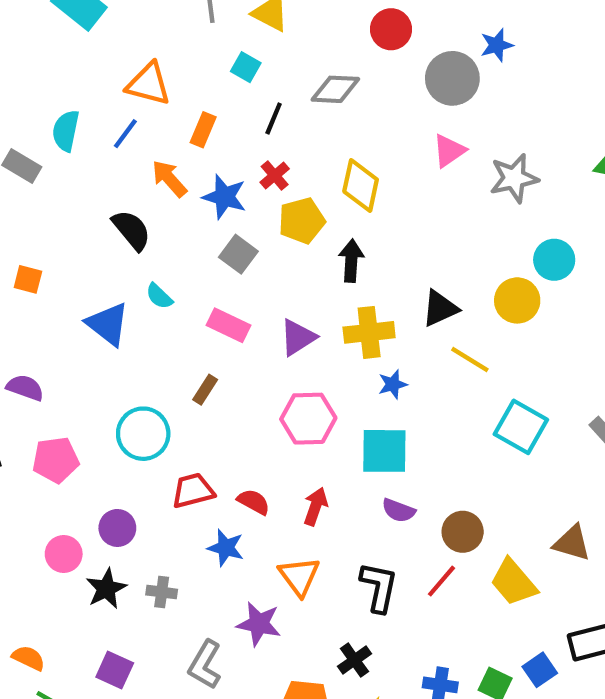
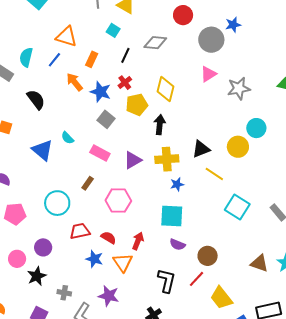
black semicircle: (132, 230) -> (36, 100), moved
pink hexagon: (308, 419) -> (118, 201), moved
orange triangle: (299, 576) -> (123, 262), moved
yellow trapezoid: (514, 582) -> (221, 298), moved
gray cross: (162, 592) -> (64, 293), moved

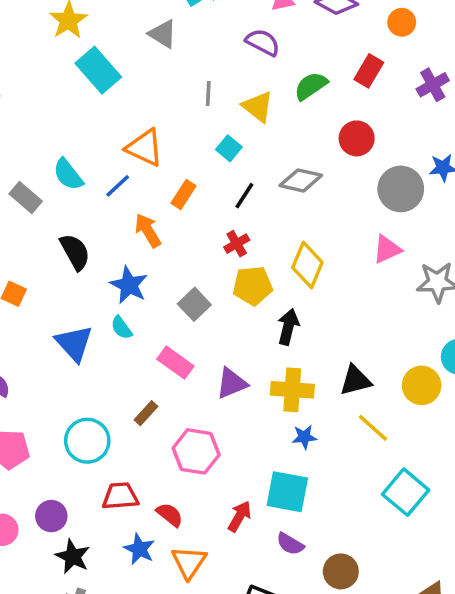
cyan semicircle: (26, 57) -> (68, 174), turned -60
blue star: (101, 92) -> (129, 285), moved
red arrow: (138, 241) -> (240, 516), moved
black star: (37, 276) -> (73, 557), moved, turned -30

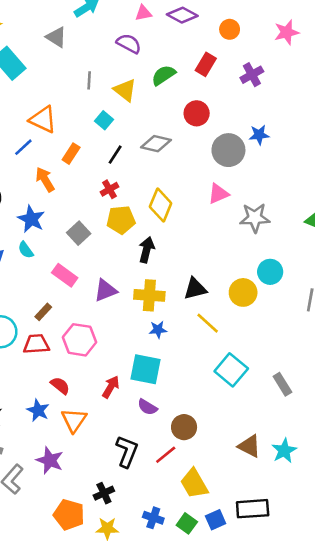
red trapezoid: (120, 496) -> (36, 344), moved

